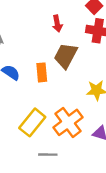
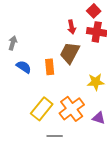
red arrow: (57, 24) -> (72, 27), moved

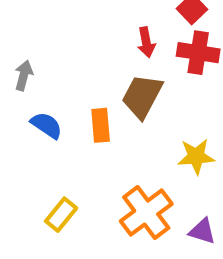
yellow rectangle: (42, 109) -> (61, 215), moved, size x0.7

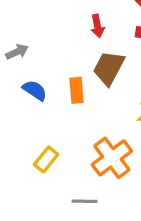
red arrow: (146, 42) -> (97, 26), moved
gray arrow: (24, 75) -> (17, 52), turned 50

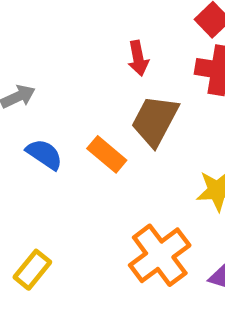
orange rectangle: (77, 90) -> (107, 154), turned -45
yellow rectangle: (46, 159) -> (32, 270), moved

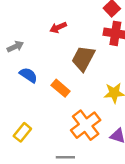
red arrow: (138, 58) -> (58, 27), moved, turned 77
orange rectangle: (107, 154) -> (61, 88), moved

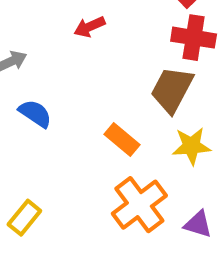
brown trapezoid: (83, 58) -> (172, 90), moved
orange rectangle: (61, 88) -> (122, 140), moved

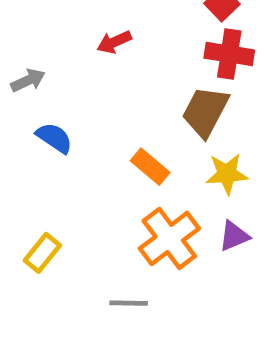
purple triangle: (198, 224) -> (234, 236), moved, turned -40

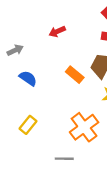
orange rectangle: (150, 167) -> (75, 75), moved
yellow rectangle: (42, 253) -> (28, 125), moved

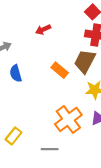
blue semicircle: (28, 78) -> (16, 73), turned -140
yellow rectangle: (28, 125) -> (13, 136), moved

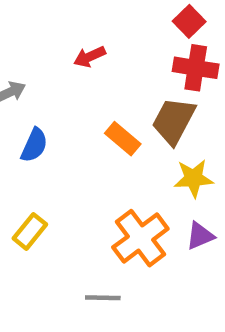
blue semicircle: (16, 73) -> (34, 145), turned -140
yellow rectangle: (13, 136) -> (30, 231), moved

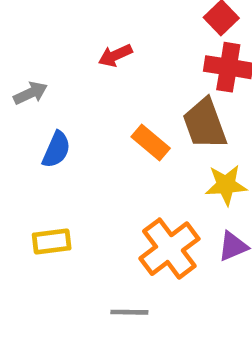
brown trapezoid: (174, 121) -> (205, 124), turned -48
yellow rectangle: (30, 231) -> (52, 242), turned 44

